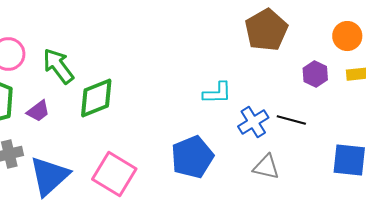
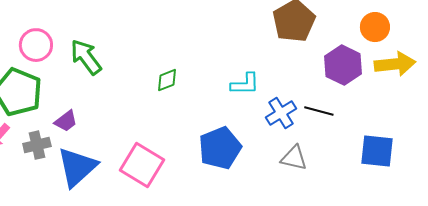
purple hexagon: (315, 74) -> (343, 65), size x1.5
green diamond: (96, 98) -> (167, 80), moved, size x0.6
purple trapezoid: (38, 111) -> (66, 121), moved

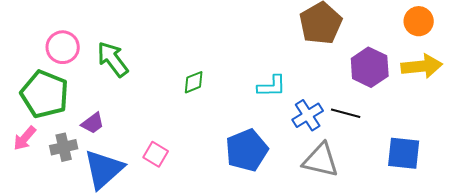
orange circle: (375, 27) -> (419, 21), moved
gray triangle: (294, 158) -> (321, 160), size x1.4
pink square: (142, 165) -> (156, 154), moved, size x0.6

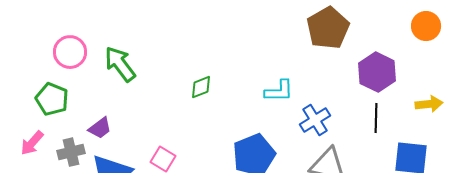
yellow arrow: (422, 66) -> (429, 104), moved, size x0.7
green pentagon: (45, 94) -> (52, 99), size x0.7
black line: (346, 113) -> (376, 118), moved, turned 76

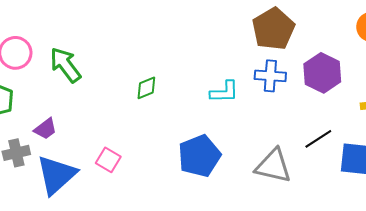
black line: (376, 118) -> (318, 139), moved, turned 56
blue cross: (315, 120) -> (270, 76), moved, turned 36

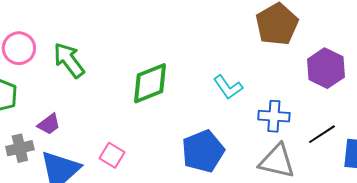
blue cross: (270, 76) -> (274, 116), moved
green diamond: (146, 88) -> (150, 83), size x1.8
cyan L-shape: (224, 92) -> (228, 87), turned 56

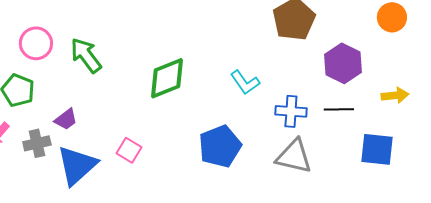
black line: (322, 134) -> (339, 109), moved, turned 32

